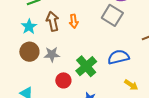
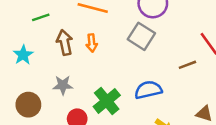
cyan star: (29, 27) -> (23, 55), moved
brown circle: (29, 52) -> (28, 105), moved

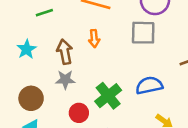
gray square: (141, 36) -> (143, 33), turned -32
brown arrow: (65, 43) -> (65, 52), moved

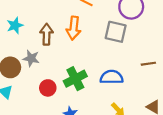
orange arrow: (94, 38) -> (74, 28), size x1.5
gray star: (65, 80) -> (31, 58), moved

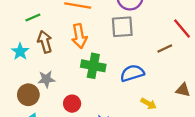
brown arrow: (47, 34) -> (45, 42), moved
green cross: (75, 79) -> (93, 66), moved, turned -35

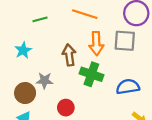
orange arrow: (79, 36) -> (96, 43), moved
brown arrow: (45, 42) -> (69, 55), moved

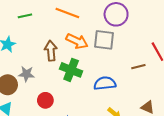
orange arrow: (96, 43) -> (77, 41), turned -65

